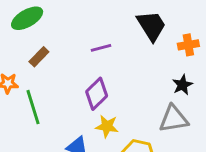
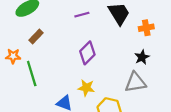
purple line: (101, 48) -> (82, 15), moved
purple diamond: (97, 94) -> (87, 53), moved

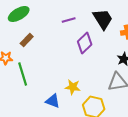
purple diamond: (87, 53) -> (85, 43), moved

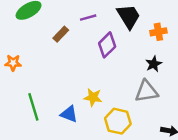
brown rectangle: (27, 40) -> (61, 34), moved
green line: (23, 74) -> (33, 107), moved

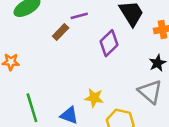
purple line: (88, 18) -> (79, 16), moved
gray triangle: (147, 91) -> (150, 92), turned 50

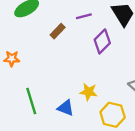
purple line: (79, 16) -> (84, 16), moved

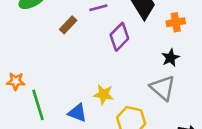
orange star: (12, 59) -> (16, 81), moved

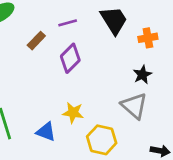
purple diamond: (119, 37) -> (70, 58), moved

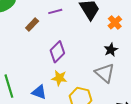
orange cross: (148, 38) -> (115, 23), turned -32
purple diamond: (70, 58) -> (57, 52), moved

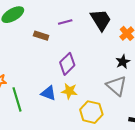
brown rectangle: (32, 25) -> (41, 36), turned 64
blue triangle: (39, 92) -> (48, 93), moved

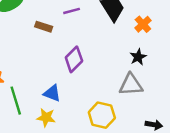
gray triangle: (116, 86) -> (131, 85), turned -45
yellow star: (69, 91) -> (46, 117), moved

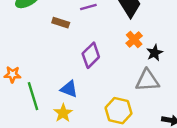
orange cross: (143, 24) -> (134, 40), moved
yellow star: (46, 117) -> (63, 113), turned 30

